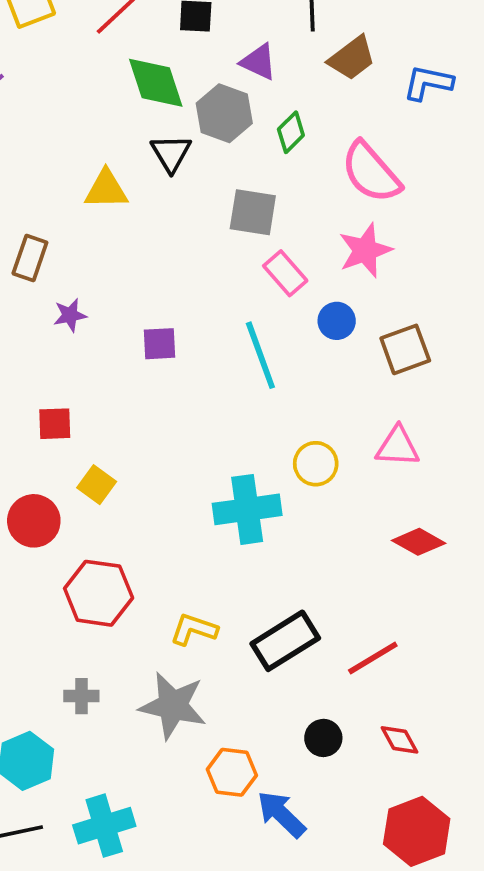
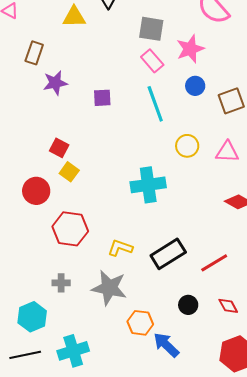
pink star: (365, 250) -> (190, 49), moved
pink rectangle: (285, 273) -> (152, 61), moved
purple star: (70, 315) -> (55, 83), size x1.4
red square: (55, 424) -> (59, 148), moved, turned 30
yellow circle: (316, 464) -> (187, 146), moved

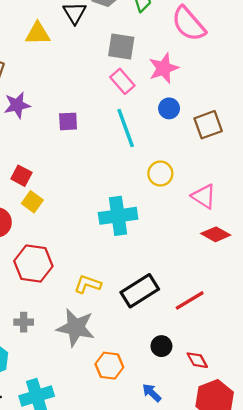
pink triangle: (227, 152) -> (204, 196), moved, turned 30
red diamond: (228, 306) -> (197, 360), moved
blue arrow: (166, 345) -> (152, 393), moved, size x0.7

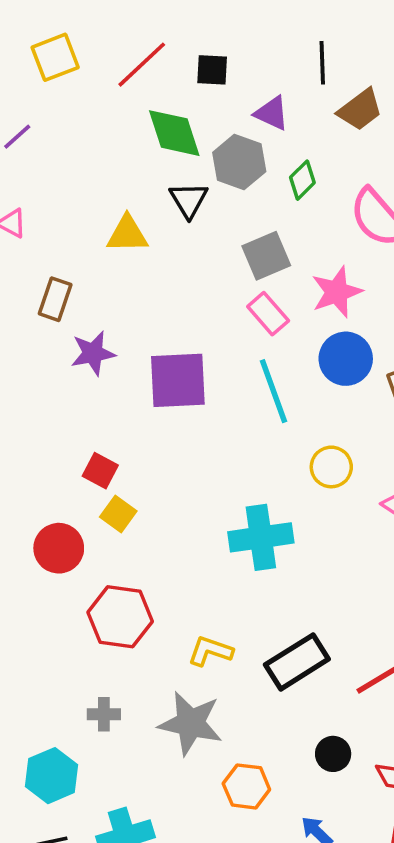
gray square: (121, 47) -> (266, 256), turned -32
blue circle: (169, 108) -> (346, 359), size x1.5
purple square: (68, 121) -> (178, 380), size x1.8

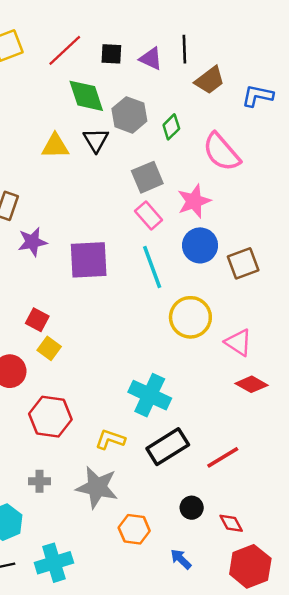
purple triangle: (272, 113) -> (151, 59), moved
yellow triangle: (127, 234) -> (55, 146), moved
yellow circle: (331, 467) -> (190, 317), size x1.5
cyan cross: (261, 537) -> (150, 395), moved, turned 33

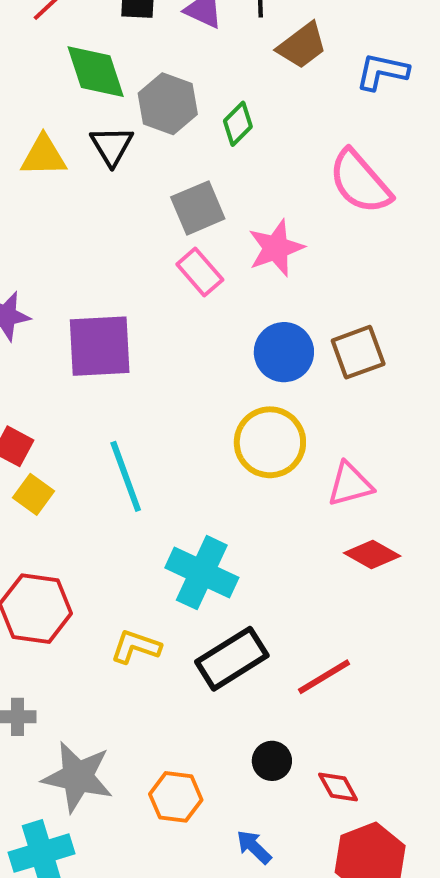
pink semicircle: (222, 152) -> (360, 182), moved
blue circle: (200, 245) -> (284, 352), moved
cyan line: (152, 267) -> (126, 476), moved
pink triangle: (238, 342) -> (350, 484), turned -48
gray star: (97, 487) -> (78, 777), moved

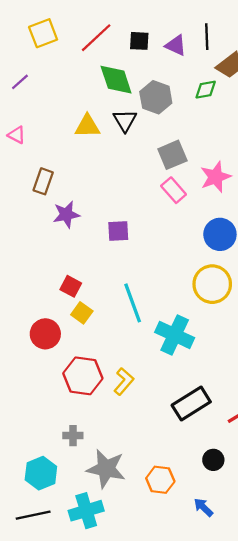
green diamond: (238, 124) -> (206, 90), moved, turned 35
purple square: (100, 346) -> (118, 231), size x0.6
cyan cross: (202, 573) -> (175, 335), moved
yellow L-shape: (136, 647) -> (124, 381), moved, turned 112

